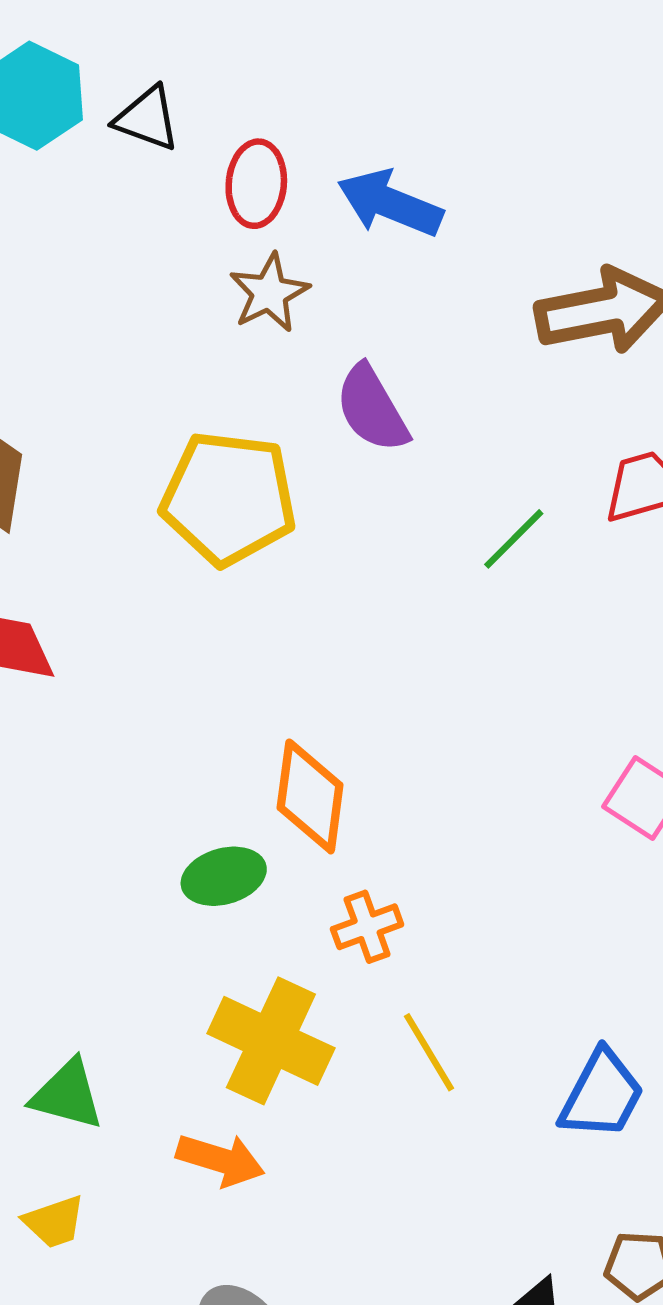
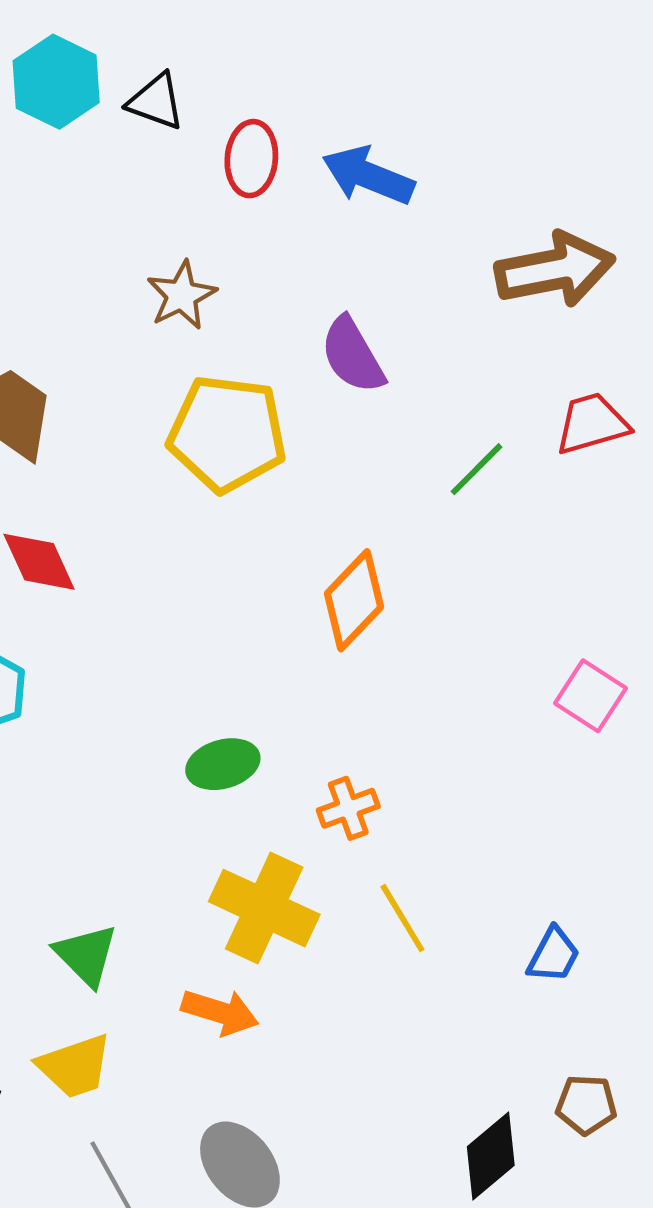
brown star: (269, 293) -> (182, 295), moved
orange diamond: (310, 796) -> (354, 600), moved, turned 36
green triangle: (67, 1095) -> (86, 955), turned 30
blue trapezoid: (602, 1095) -> (553, 955), size x0.7
yellow trapezoid: (54, 1222) -> (75, 1066), size x1.4

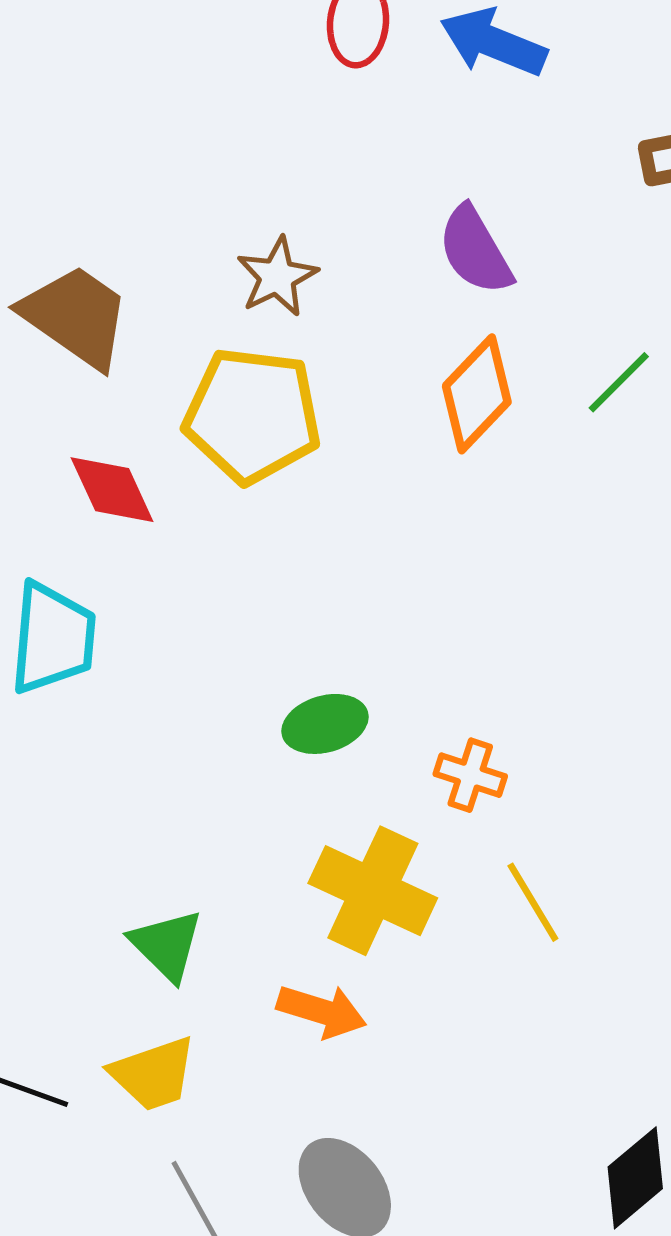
brown star: (182, 295) -> (277, 277), moved
yellow pentagon: (227, 434) -> (252, 415), moved
orange diamond: (354, 600) -> (477, 394), moved
orange cross: (348, 808) -> (470, 775), turned 38

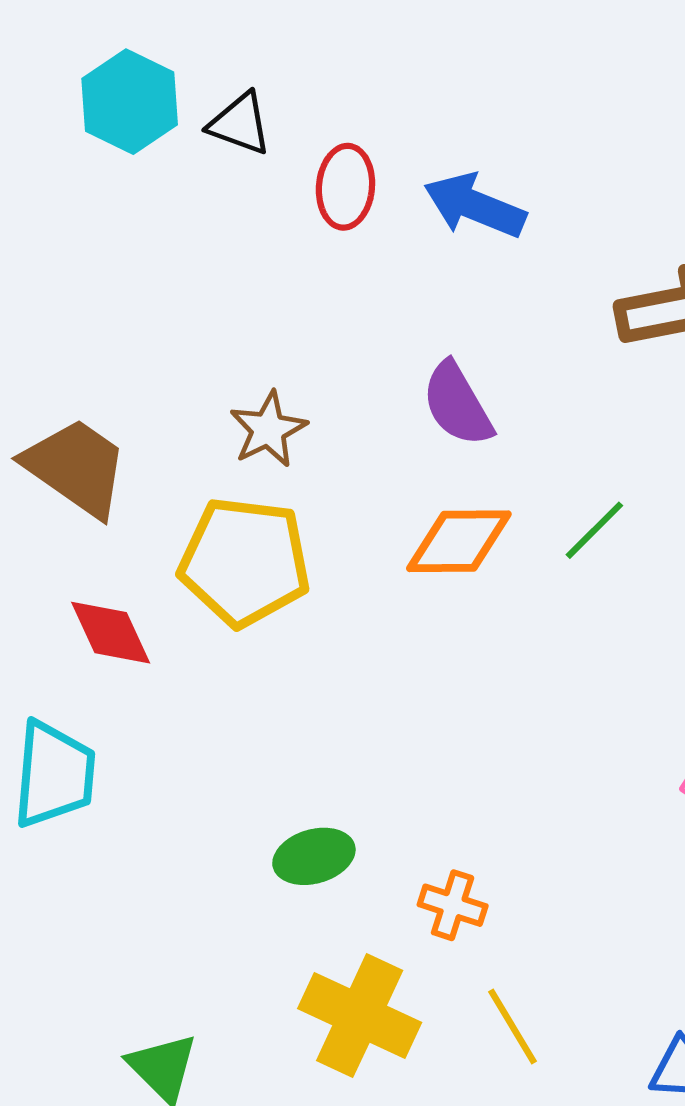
orange diamond: (477, 394) -> (459, 541), turned 46

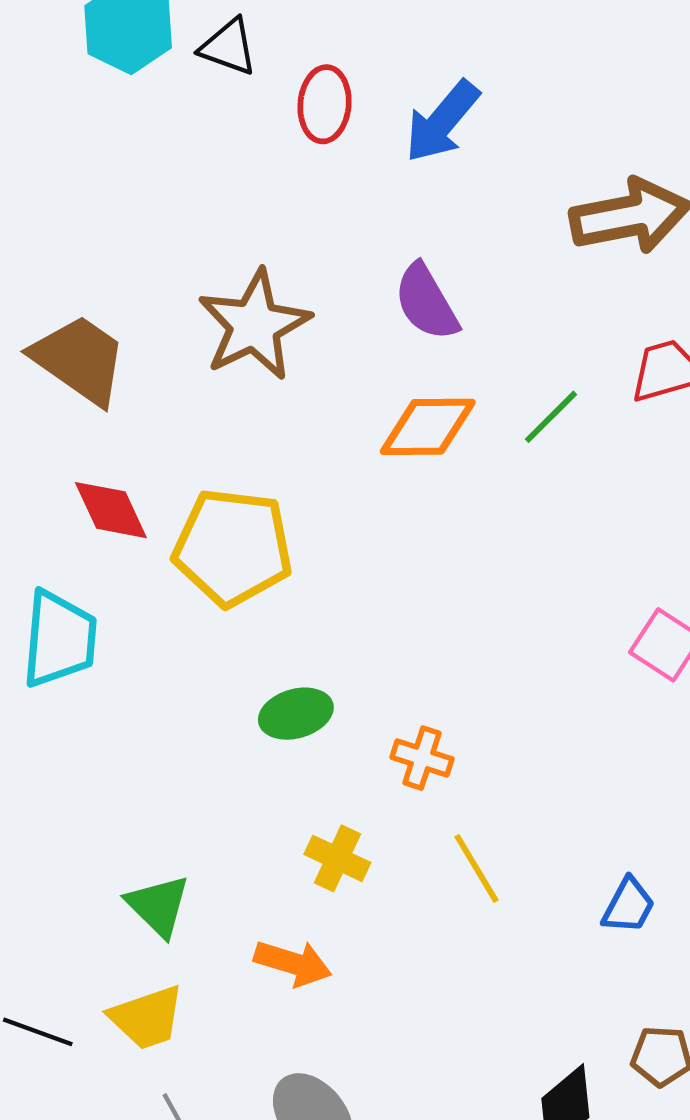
blue arrow: (475, 206) -> (442, 121), turned -72
brown star: (268, 429) -> (254, 325), size x1.6
yellow pentagon: (245, 562) -> (233, 547), moved
yellow cross: (360, 1016) -> (337, 858), size x0.6

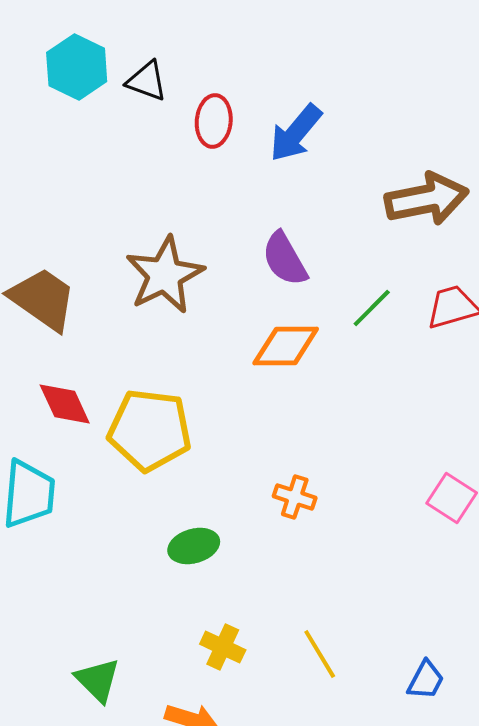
green line: (551, 417) -> (372, 308), moved
orange cross: (422, 758) -> (295, 497), moved

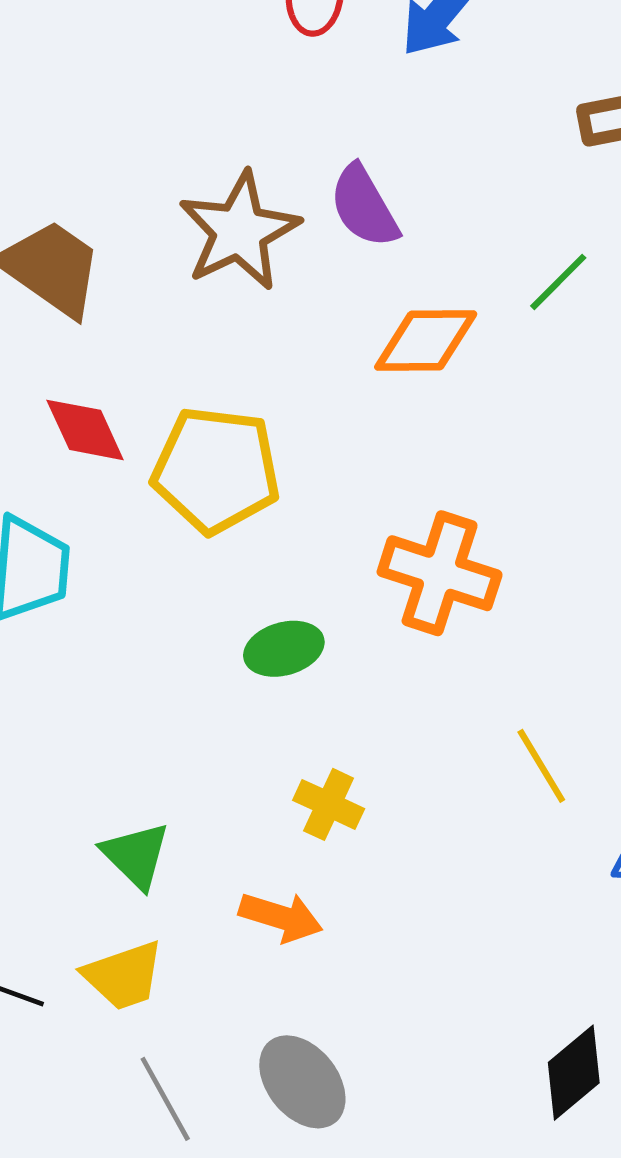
purple semicircle: (285, 259) -> (364, 206), moved
orange cross: (295, 497) -> (440, 573), size x1.8
yellow line: (320, 654) -> (541, 766), moved

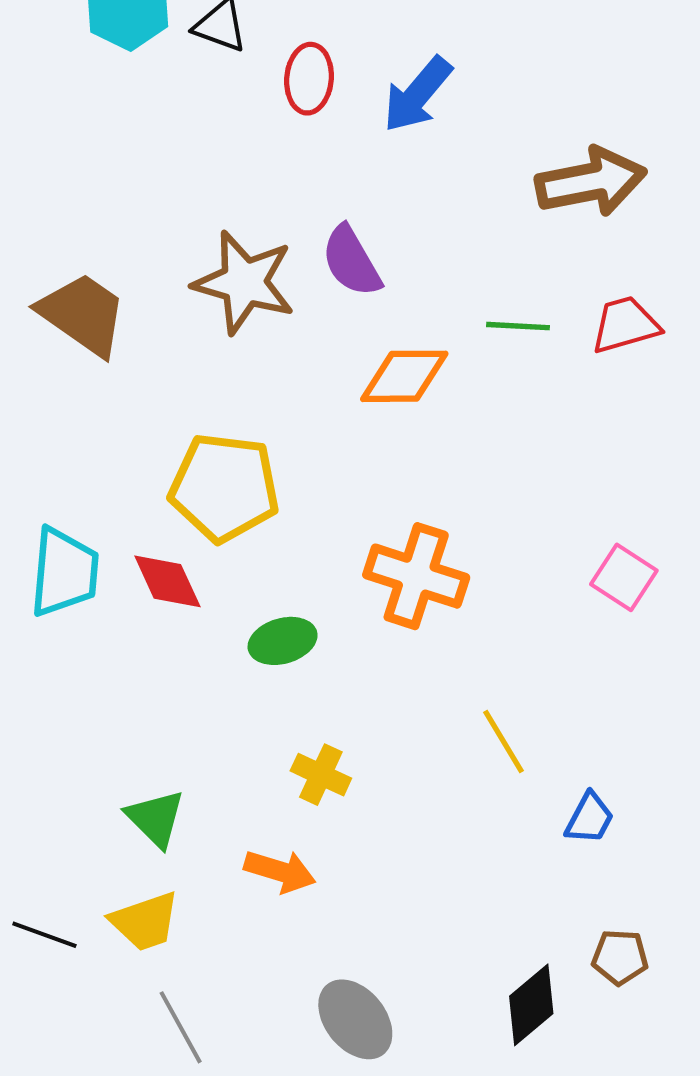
brown star: (239, 231) -> (244, 282), turned -30
green line: (558, 282) -> (518, 326), turned 48
red diamond: (85, 430) -> (167, 581), moved
gray ellipse: (302, 1082) -> (355, 1019), moved

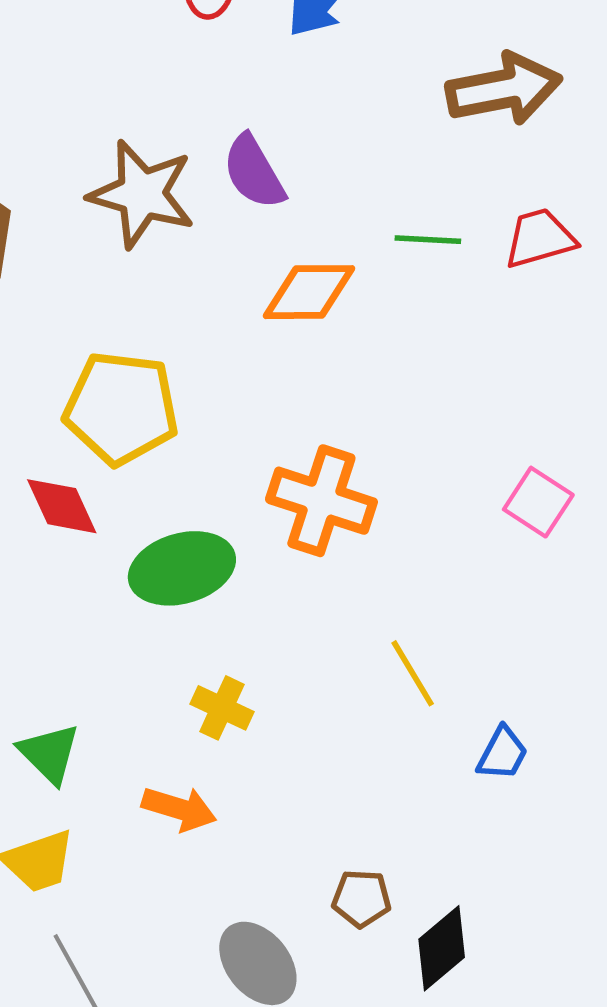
green ellipse: (283, 641) -> (182, 568), size x1.5
brown pentagon: (620, 957) -> (362, 899), moved

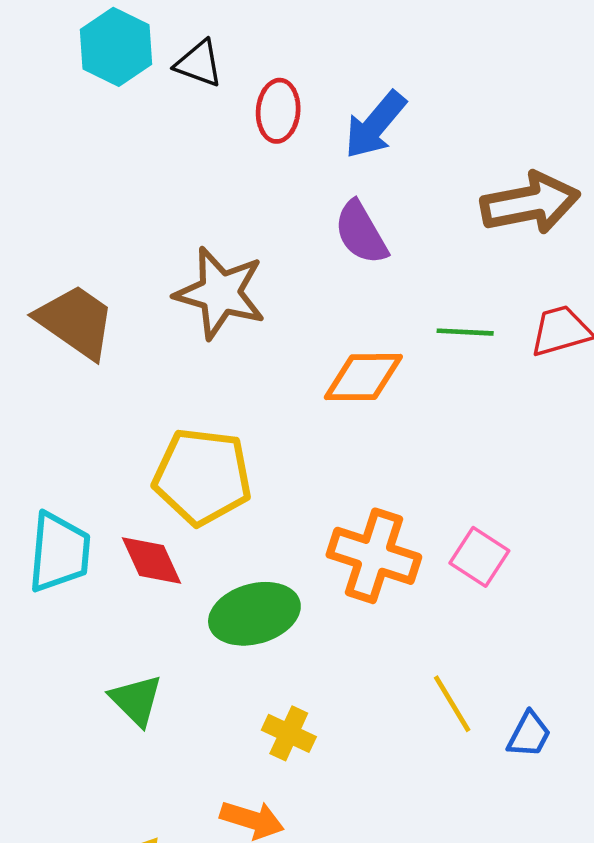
purple semicircle: (254, 172) -> (361, 233), moved
pink square: (538, 502) -> (479, 557), moved
green triangle: (49, 753) -> (136, 700), moved
blue trapezoid: (502, 753) -> (529, 735), moved

